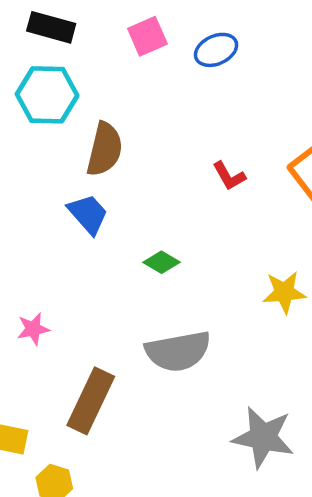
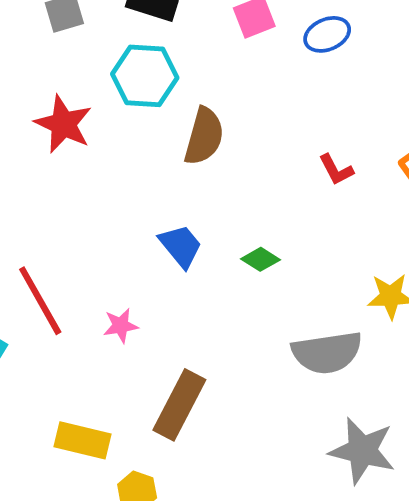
blue trapezoid: (88, 214) -> (181, 246), moved
gray semicircle: (178, 351) -> (327, 352), moved

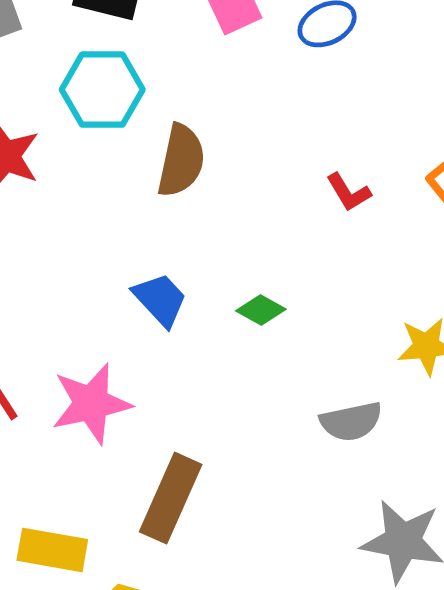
pink star: (121, 326) -> (91, 404), size x1.8
gray semicircle: (327, 352) -> (351, 421), size x0.7

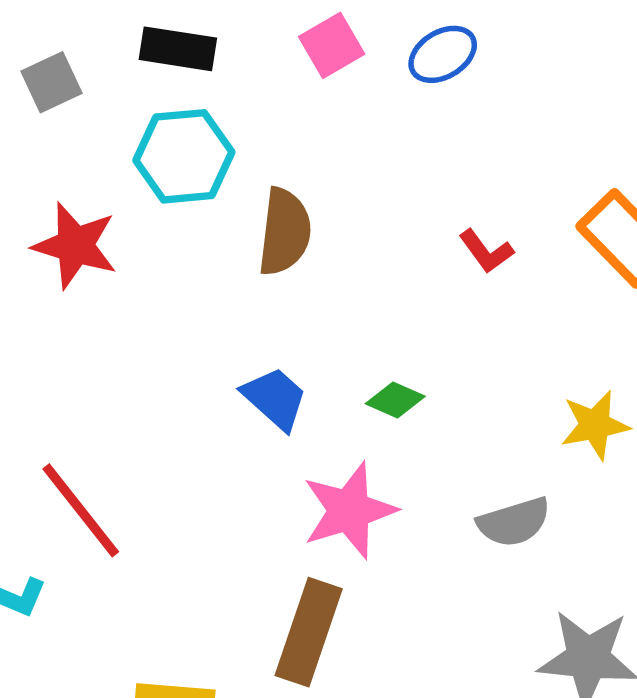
pink star: (91, 404) -> (349, 510), moved

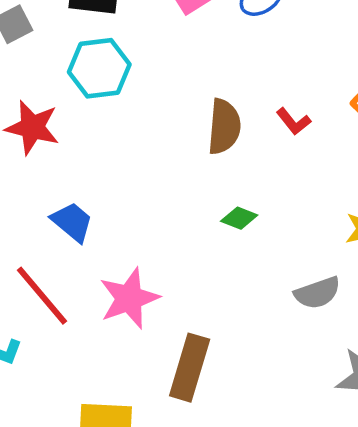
brown semicircle: (285, 232) -> (224, 127), moved
blue trapezoid: (275, 398) -> (72, 222), moved
pink star: (349, 510) -> (129, 298), moved

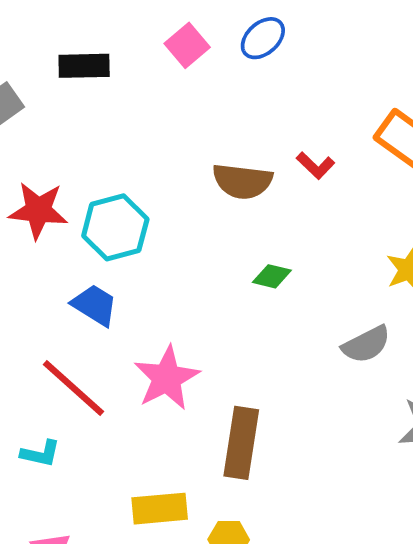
cyan hexagon: (99, 68) -> (115, 227), moved
brown semicircle: (224, 127) -> (242, 181), turned 100

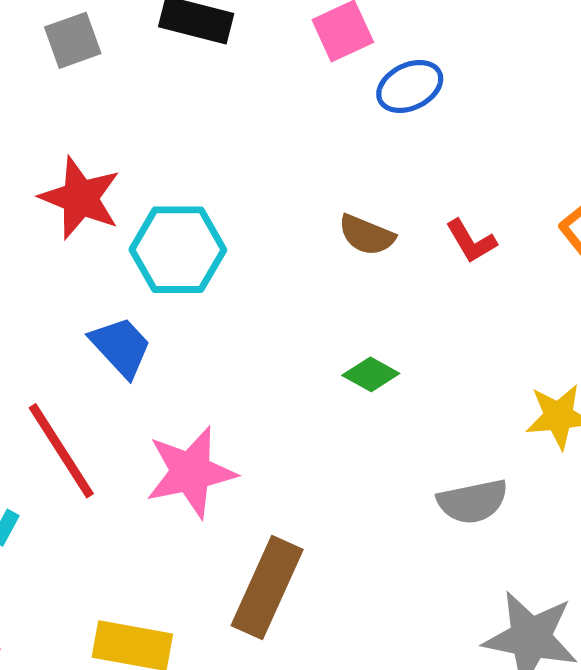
blue ellipse: (263, 38) -> (410, 86), moved
brown semicircle: (242, 181) -> (367, 235), size x0.7

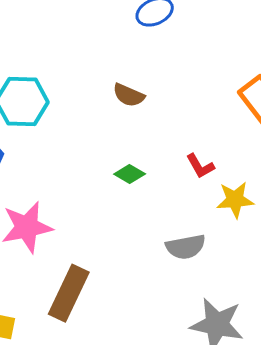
red L-shape: (471, 241) -> (200, 166), moved

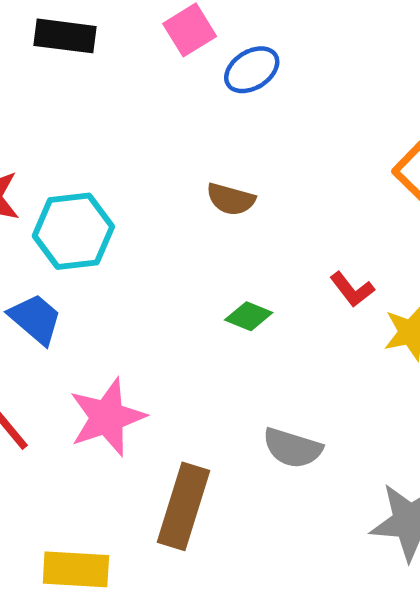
gray semicircle: (186, 247) -> (292, 448), moved, turned 36

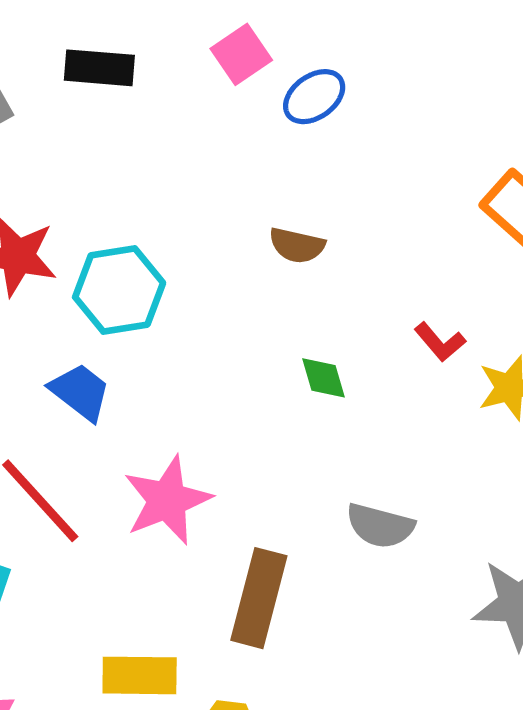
green diamond: (249, 316) -> (323, 378), turned 54

